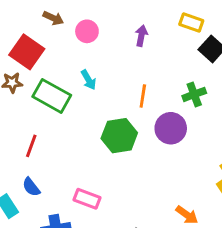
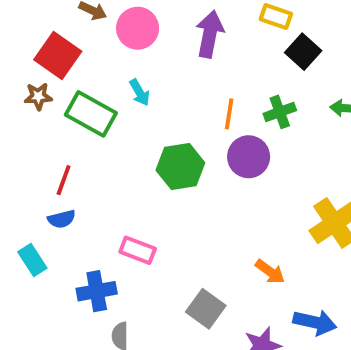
pink circle: (87, 31) -> (138, 28), size x1.4
purple arrow: (141, 36) -> (210, 34), size x1.6
orange line: (143, 96) -> (229, 114), moved
blue semicircle: (31, 187) -> (62, 219), moved, turned -66

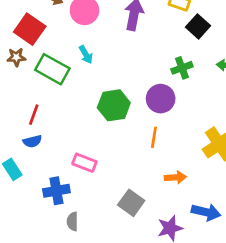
orange line: (229, 114) -> (154, 137), moved
orange arrow: (270, 272) -> (175, 177), turned -40

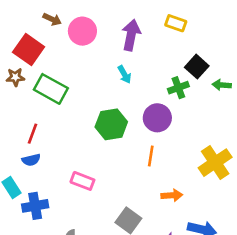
black square: (198, 26) -> (197, 67), moved
cyan arrow: (86, 54) -> (124, 74), moved
blue cross: (56, 191) -> (35, 206), moved

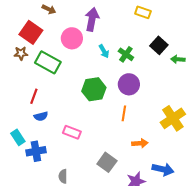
pink circle: (82, 31) -> (72, 38), moved
purple arrow: (131, 35) -> (92, 19), moved
green cross: (178, 88) -> (126, 54), moved, turned -35
blue semicircle: (31, 160) -> (41, 116), moved

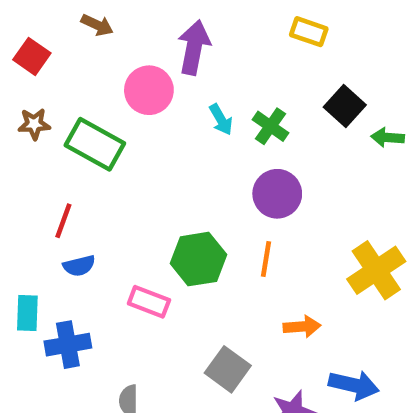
red square: (31, 32) -> (32, 56), moved, size x0.7
green hexagon: (94, 89) -> (198, 259), moved
cyan rectangle: (18, 137) -> (27, 313), turned 35

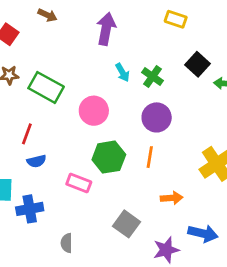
pink circle: (149, 90) -> (94, 111), moved

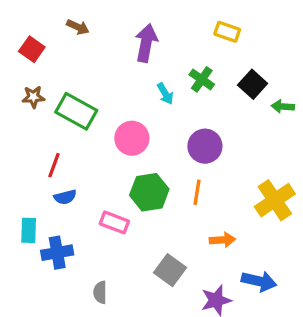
green cross: (152, 77) -> (202, 79), moved

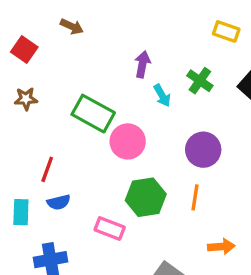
purple arrow: (146, 43) -> (142, 64), moved, size x0.7
green rectangle: (76, 111) -> (93, 114), moved
cyan rectangle: (29, 230) -> (21, 212), moved

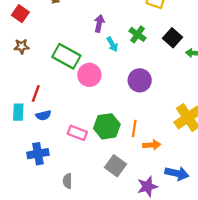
green hexagon: (146, 197) -> (107, 126), moved
orange line: (195, 197) -> (134, 128), moved
cyan rectangle: (21, 212) -> (18, 112), moved

